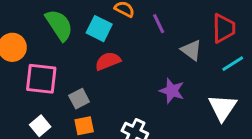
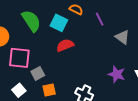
purple star: (172, 91) -> (117, 74), moved
gray square: (79, 99) -> (38, 73), moved

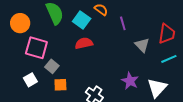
gray square: (38, 73) -> (52, 66), turned -32

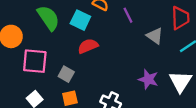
gray square: (52, 66) -> (66, 74), moved

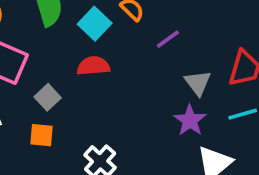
purple line: (128, 15) -> (168, 39), turned 63
purple star: (148, 79) -> (190, 120), moved

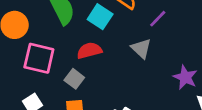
red semicircle: (93, 66) -> (89, 51), moved
gray triangle: (198, 83) -> (141, 48), moved

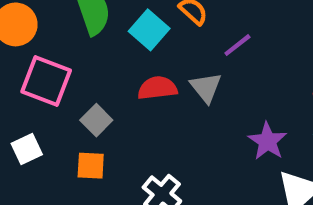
red semicircle: (89, 51) -> (157, 88), moved

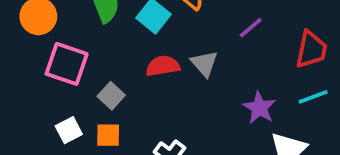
purple line: (237, 45) -> (251, 28), moved
white square: (27, 149) -> (69, 130), moved

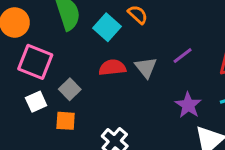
purple line: (251, 28) -> (183, 56), moved
white square: (69, 130) -> (36, 102), moved

